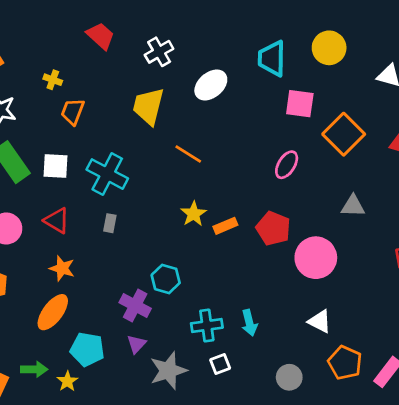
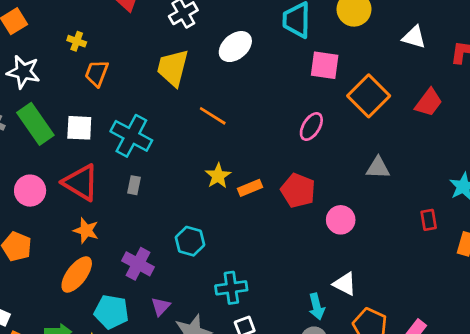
red triangle: (57, 221) -> (81, 183), size x1.4
pink circle: (316, 258) -> (341, 220), size x0.7
purple cross: (135, 306) -> (138, 264), moved
cyan arrow: (249, 323) -> (317, 307), moved

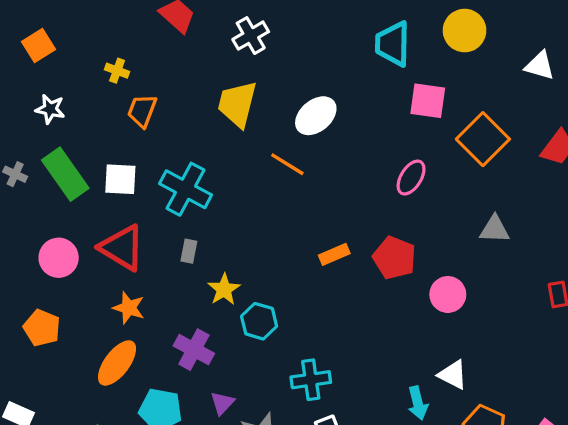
white ellipse: (235, 47) -> (316, 116), moved
white star: (23, 72) -> (50, 109), size x0.7
yellow star: (218, 176) -> (224, 289), moved

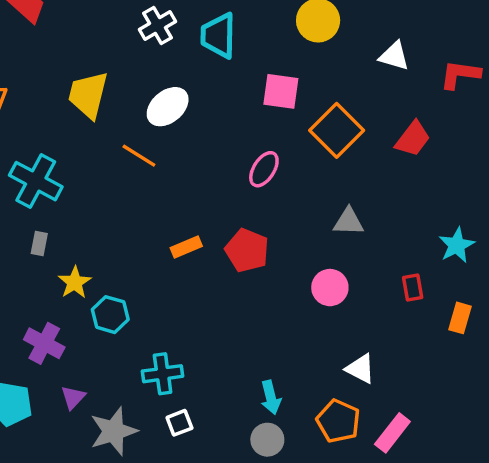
white cross: (251, 36) -> (157, 26), moved
cyan trapezoid: (393, 44) -> (218, 36), moved
pink circle: (448, 294) -> (330, 288), moved
white triangle: (453, 375) -> (360, 369), moved

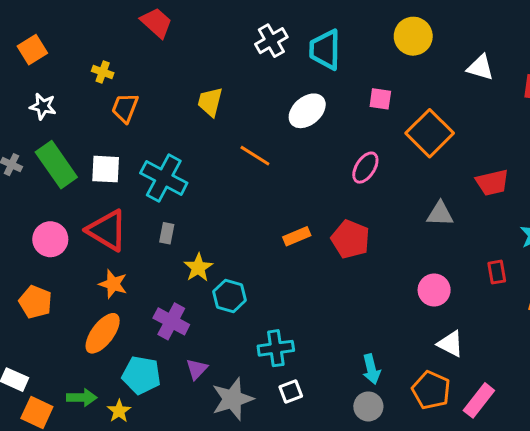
pink square: (281, 91) -> (380, 99), size x0.7
yellow trapezoid: (88, 95) -> (210, 102), size x0.7
white ellipse: (168, 107) -> (307, 111), moved
red trapezoid: (413, 139) -> (492, 182), moved, turned 40
pink circle: (330, 288) -> (434, 290), moved

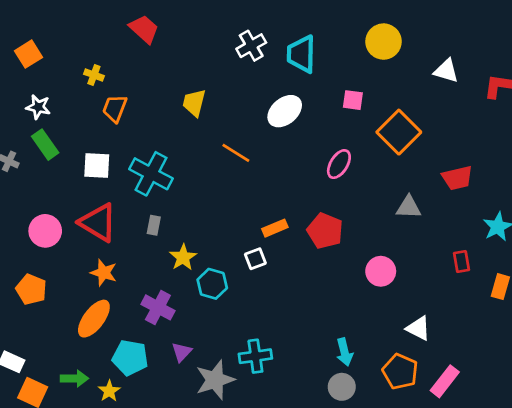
green rectangle: (56, 165) -> (45, 145), moved, size x0.7
pink circle: (434, 290) -> (381, 271), moved
cyan cross: (276, 348) -> (255, 356), moved
white square: (291, 392) -> (255, 259), moved

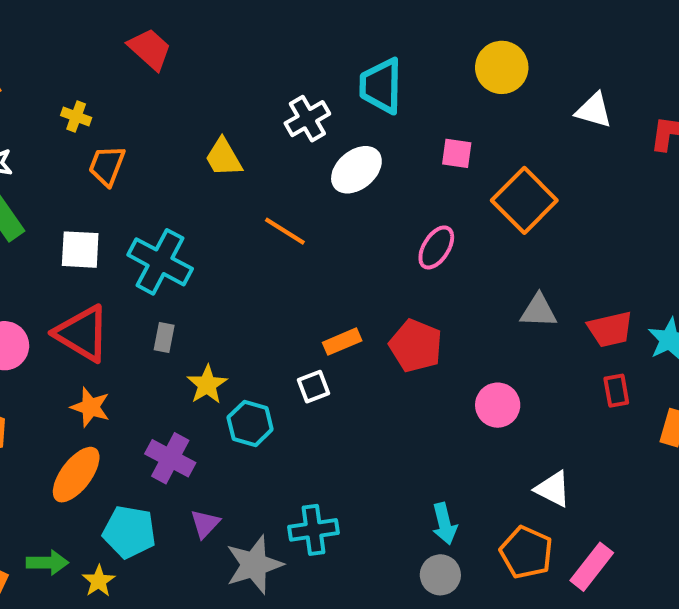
white cross: (251, 46) -> (307, 119), moved
yellow trapezoid: (194, 103) -> (223, 157), turned -44
red trapezoid: (457, 178) -> (610, 329), moved

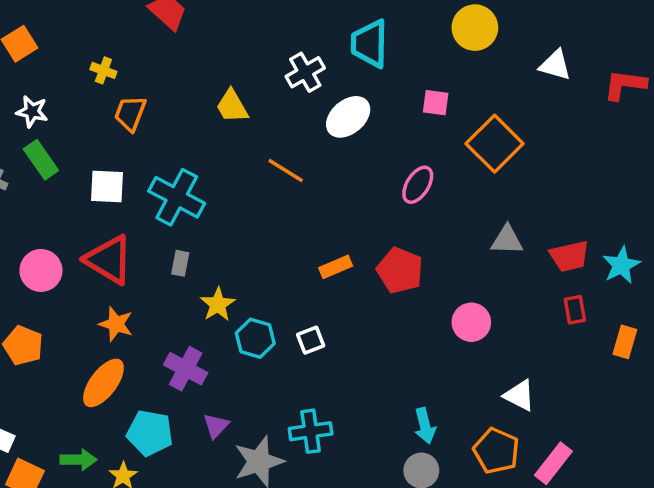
white square: (313, 387) -> (311, 340), moved

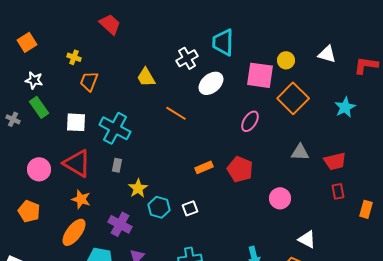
yellow circle: (475, 28) -> (286, 60), moved, size x0.7
pink square: (436, 103) -> (260, 75), size x1.8
cyan star: (621, 265) -> (345, 107), moved

